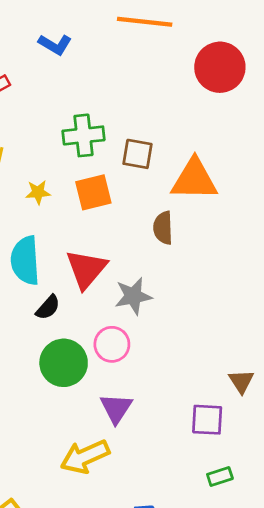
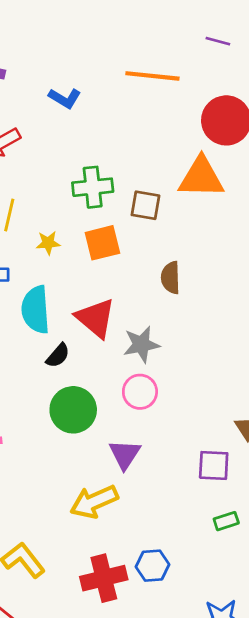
orange triangle: (194, 179) -> (201, 177), moved
red triangle: (86, 269) -> (95, 318), turned -30
pink circle: (112, 344) -> (140, 392), moved

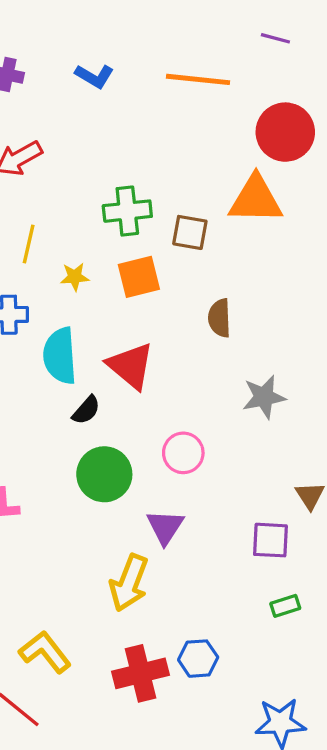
blue L-shape: (65, 98) -> (94, 76), moved
gray star: (141, 344) -> (264, 397), moved
yellow arrow: (94, 502) -> (129, 583), turned -45

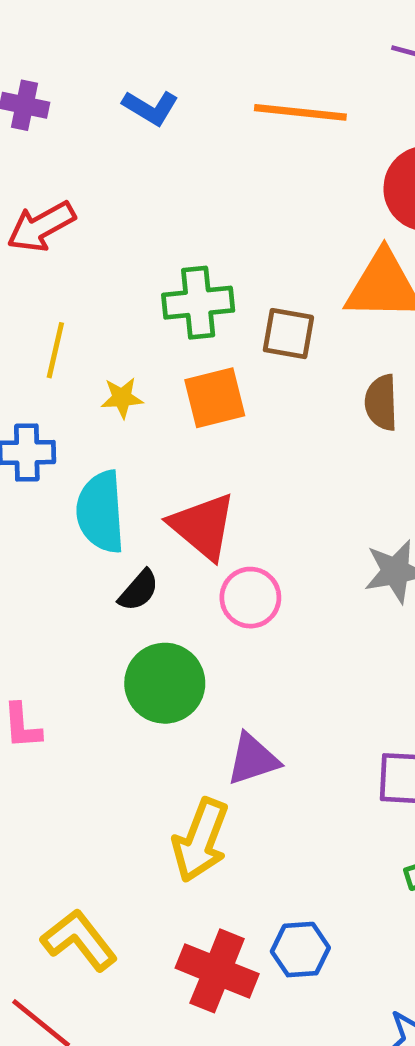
brown semicircle: (219, 318) -> (381, 403), moved
pink circle: (183, 453) -> (250, 598), moved
purple triangle: (165, 527) -> (253, 759), turned 39
red cross: (141, 673) -> (217, 971), turned 36

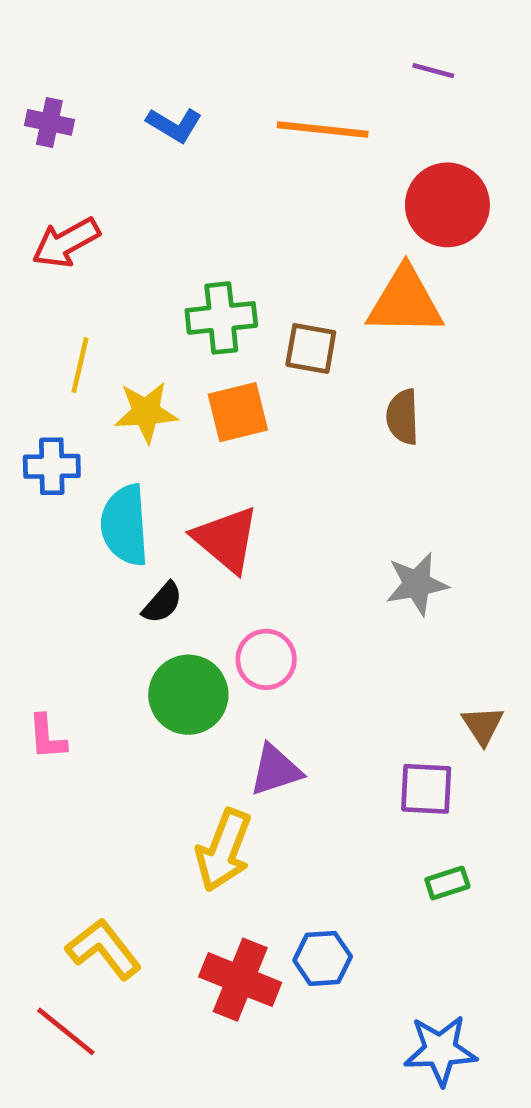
yellow star: (122, 398) -> (146, 412), size x1.5
pink circle: (250, 598) -> (266, 659), moved

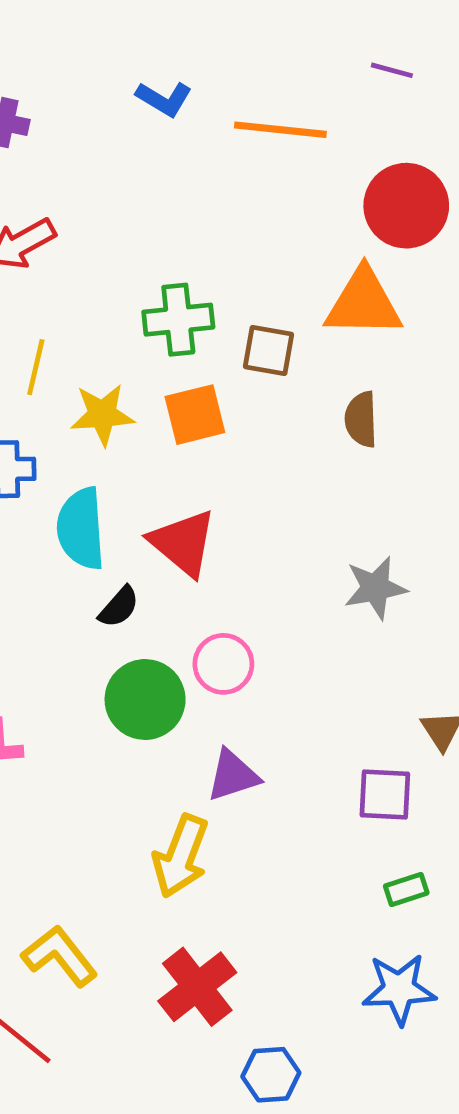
blue L-shape: (174, 125) -> (164, 99), moved
blue hexagon: (323, 958) -> (271, 1075), moved
red cross: (240, 980) -> (197, 987), turned 30
blue star: (440, 1050) -> (399, 989), moved

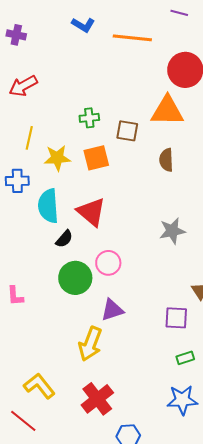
green cross: (178, 320) -> (89, 118), size x0.7

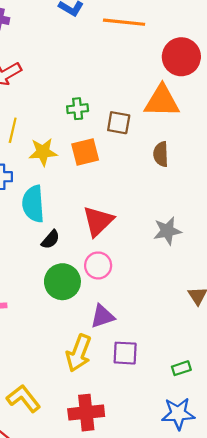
red triangle: (91, 212) -> (98, 221), moved, turned 36
purple square: (176, 318) -> (125, 353), moved
red cross: (97, 399) -> (86, 413), turned 32

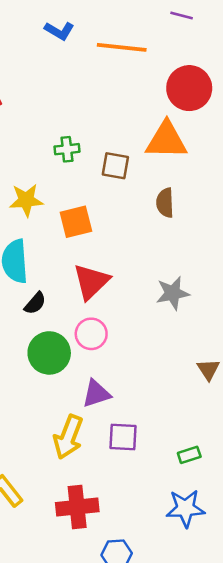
orange square: (85, 152) -> (76, 222), moved

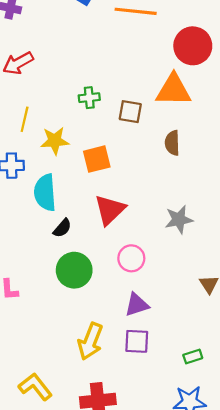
pink circle: (91, 334) -> (131, 258), moved
purple triangle: (96, 394) -> (137, 305), moved

